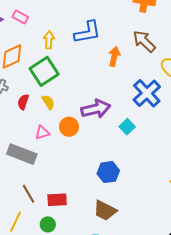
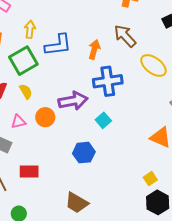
blue L-shape: (87, 32) -> (58, 45), moved
blue cross: (147, 93) -> (108, 81), moved, turned 32
blue hexagon: (108, 172) -> (84, 153), moved
red rectangle: (57, 200) -> (29, 171), moved

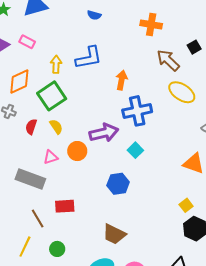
brown arrow: (125, 36) -> (168, 60), moved
blue L-shape: (58, 45) -> (89, 58), moved

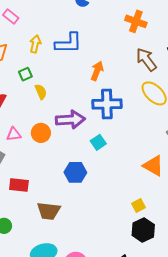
green square: (52, 96) -> (25, 74), size x0.5
yellow semicircle: (56, 127) -> (41, 92), moved
brown trapezoid: (114, 234) -> (49, 211), moved, turned -30

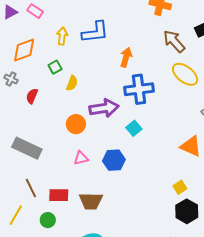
yellow semicircle: (41, 92) -> (72, 83), turned 49
pink triangle: (14, 134) -> (81, 158), moved
red rectangle: (19, 185) -> (59, 195), moved

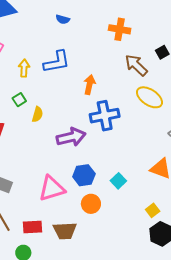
orange circle: (76, 124) -> (91, 204), moved
cyan square: (134, 128) -> (118, 181), moved
pink triangle: (81, 158) -> (52, 189), size x1.8
blue hexagon: (114, 160) -> (84, 175), moved

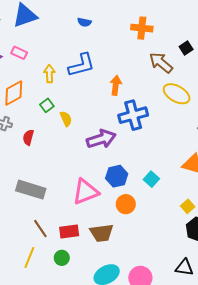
yellow semicircle: (37, 114) -> (66, 119), turned -35

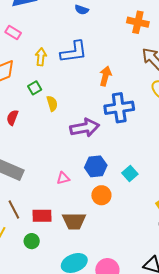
pink triangle: (86, 192) -> (63, 178), size x0.5

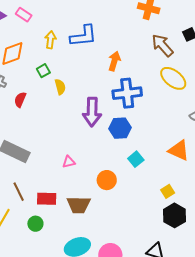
purple arrow: (85, 128) -> (92, 112), turned 100
blue hexagon: (96, 166) -> (120, 128), moved

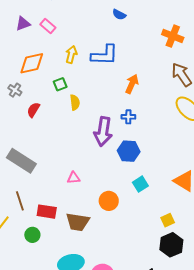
blue cross: (127, 93) -> (128, 117), moved, size x0.5

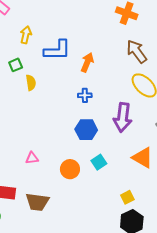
blue L-shape: (105, 55) -> (57, 50), moved
purple arrow: (103, 131) -> (123, 117), moved
orange circle: (109, 201) -> (70, 169), moved

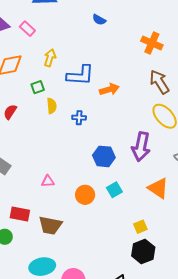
orange arrow: (87, 62) -> (109, 89), turned 48
blue cross: (85, 95) -> (79, 118), moved

